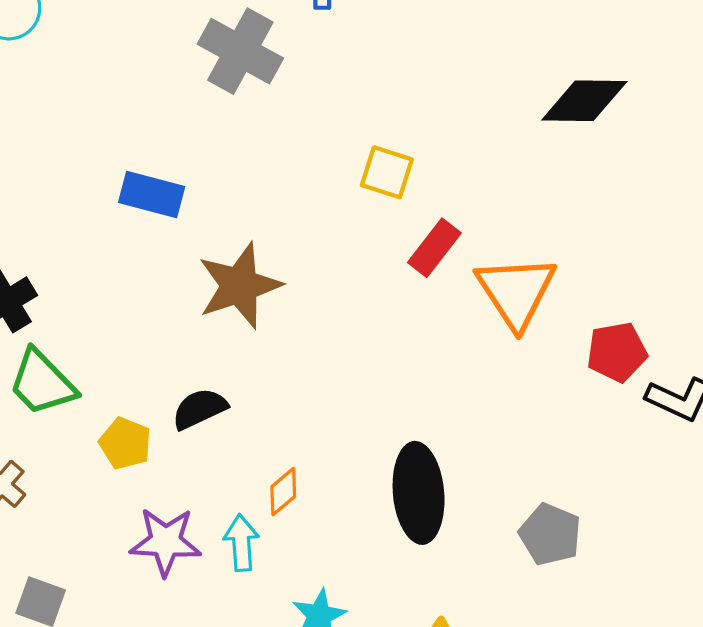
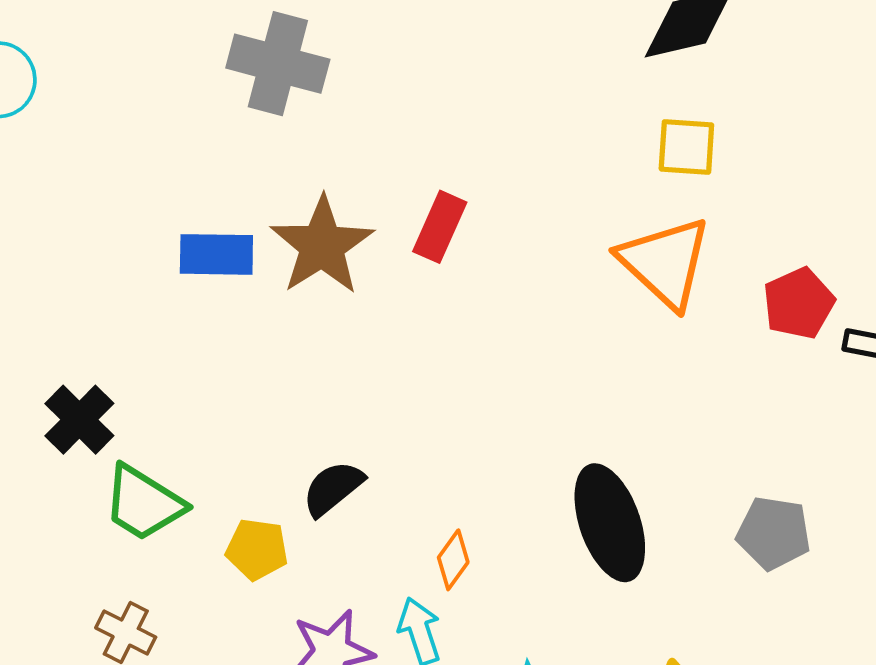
yellow square: (387, 172) -> (686, 147), moved
red rectangle: (434, 248) -> (440, 227), moved
brown star: (239, 286) -> (322, 246), moved

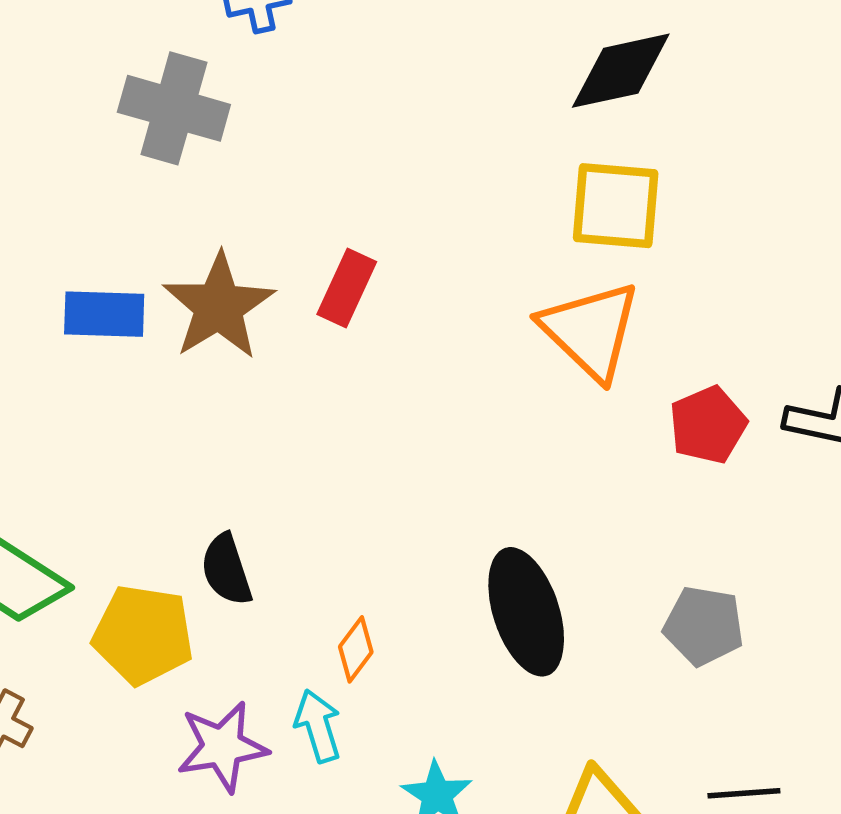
yellow square: (686, 147) -> (616, 206), size x1.4
red pentagon: (799, 303) -> (708, 425), moved
black semicircle: (333, 488) -> (226, 570), turned -70
yellow pentagon: (257, 549) -> (143, 635), size x1.5

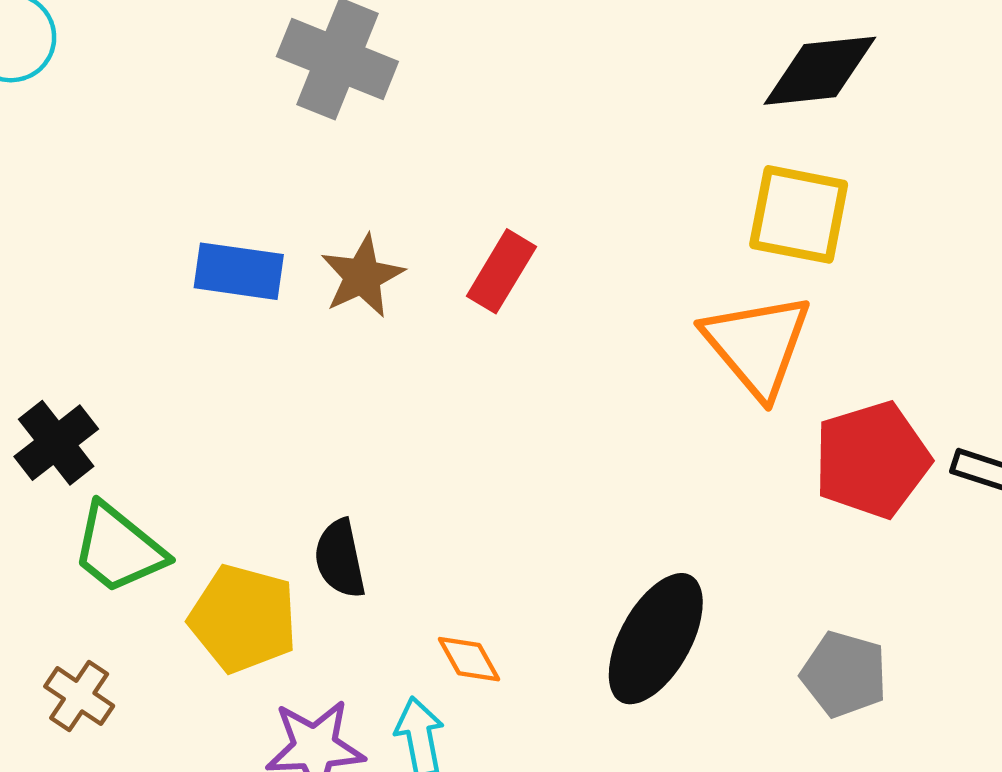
brown star: (219, 306) -> (362, 276), size x0.7
red pentagon: (708, 425) -> (872, 460), size x1.4
black ellipse: (526, 612) -> (656, 639), turned 41
orange diamond: (356, 649) -> (469, 659), turned -72

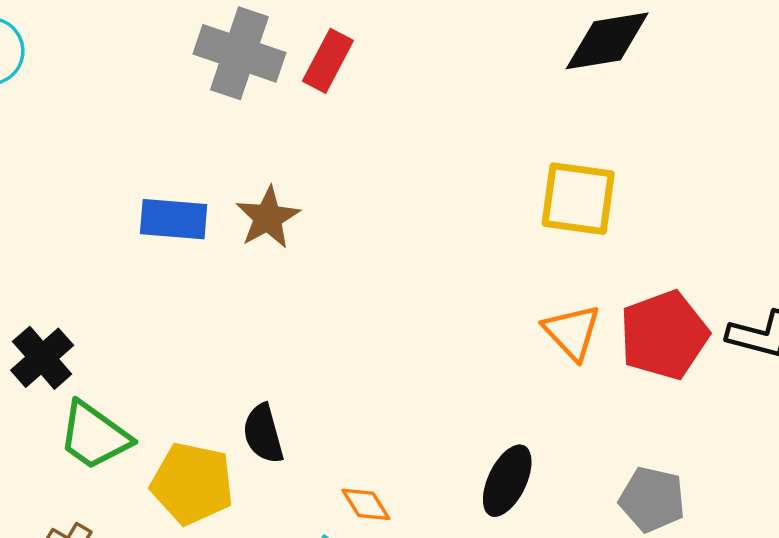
yellow square: (799, 214) -> (578, 199), moved
red rectangle: (501, 271) -> (328, 61), moved
orange triangle: (757, 345) -> (572, 332), moved, size x0.7
black ellipse: (656, 639) -> (507, 481), size x0.7

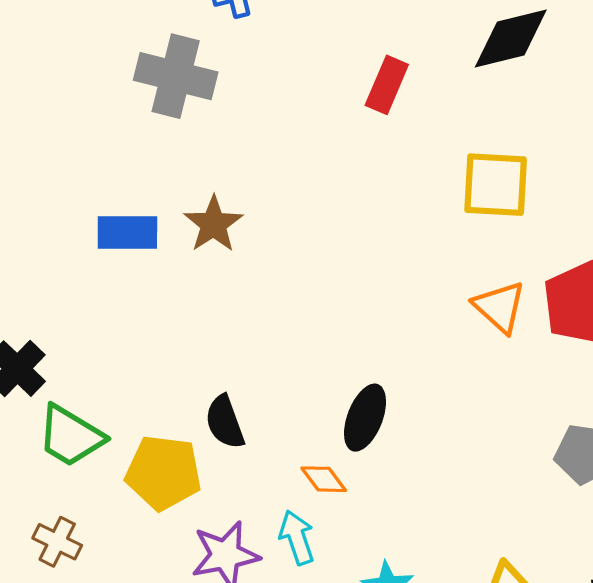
red rectangle: (328, 61) -> (387, 85), moved
black ellipse: (507, 481) -> (365, 418), moved

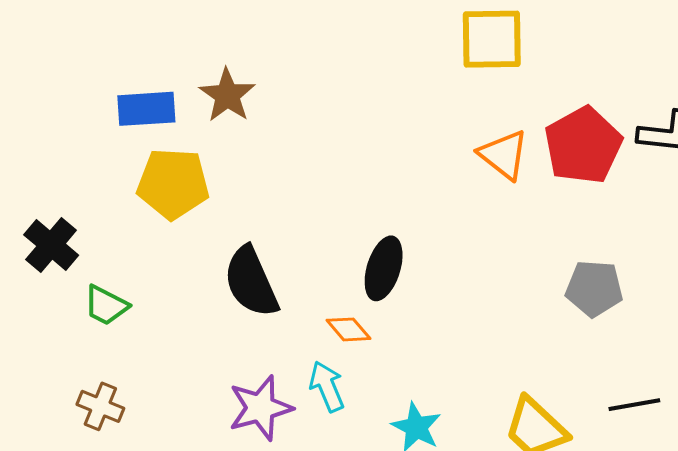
black semicircle: (225, 422) -> (251, 282), size x1.4
green trapezoid: (71, 436) -> (106, 305), size x0.7
yellow pentagon: (163, 473) -> (173, 184), moved

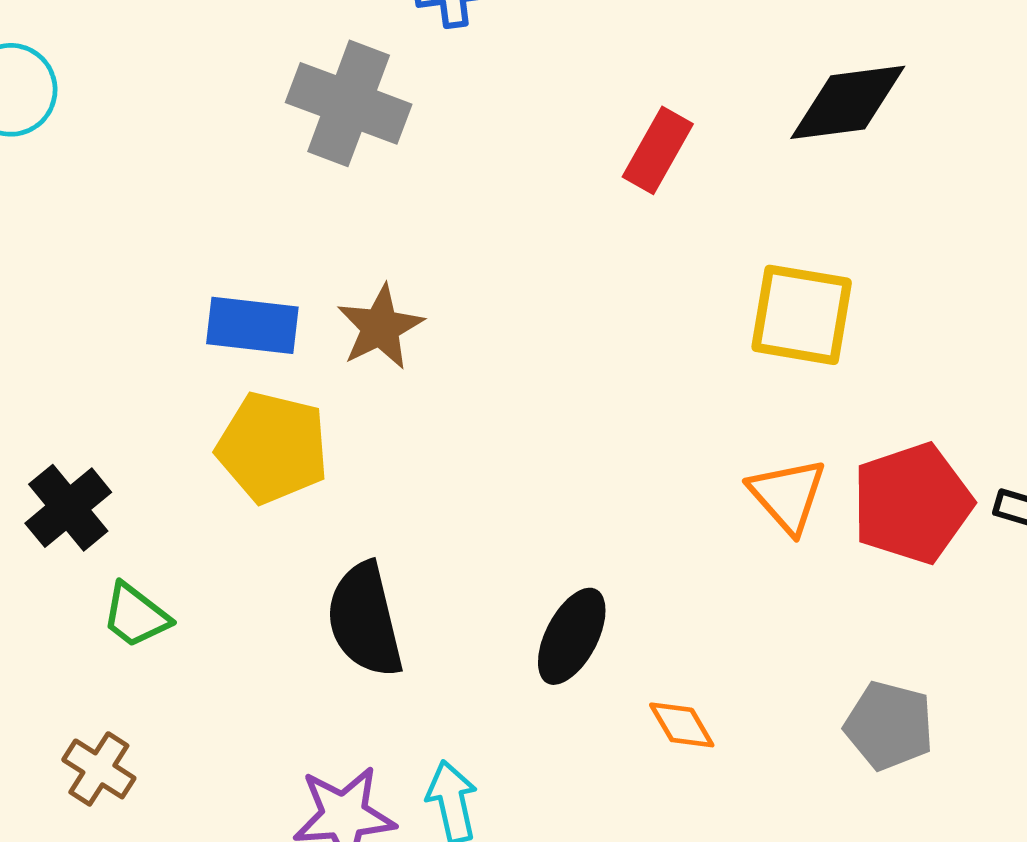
orange diamond: (349, 329) -> (682, 725), moved

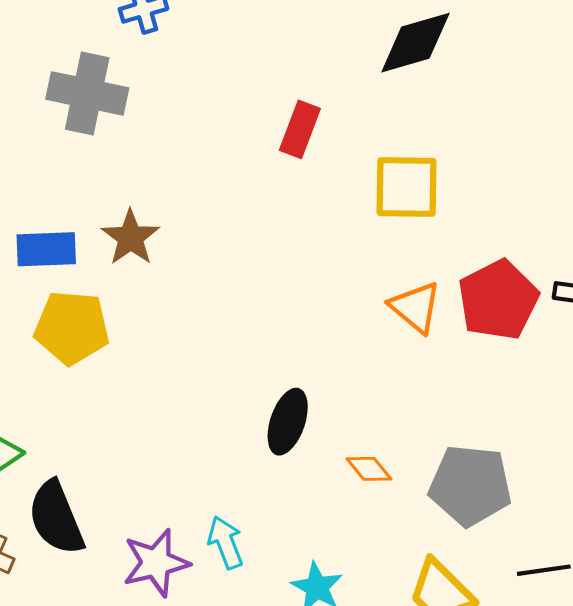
red rectangle: (658, 150) -> (300, 129), moved
black semicircle: (365, 620) -> (56, 518), moved
gray pentagon: (889, 726) -> (470, 485), moved, size x1.4

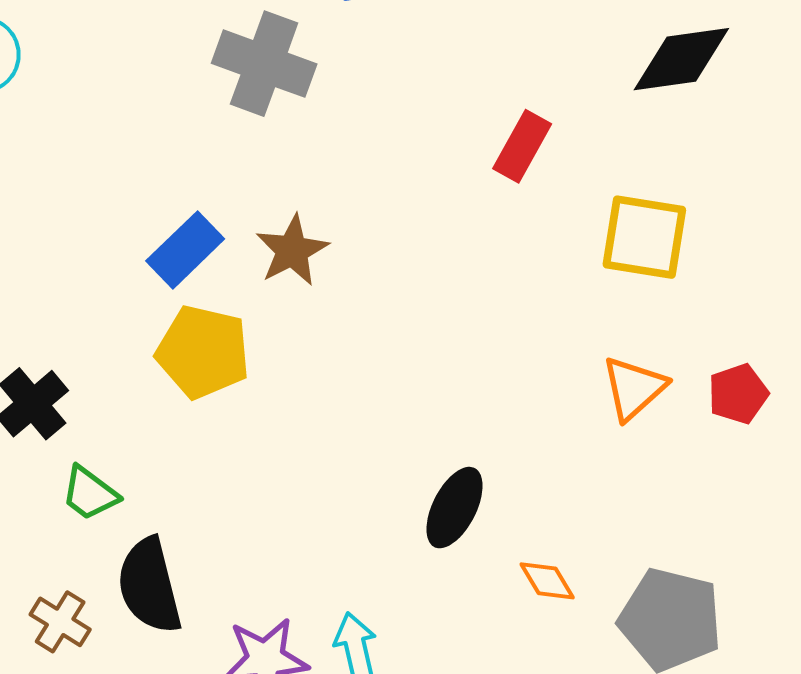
blue rectangle: (46, 249) -> (185, 250), turned -50
red pentagon: (498, 300) -> (738, 394), size x0.6
orange triangle: (415, 307) -> (634, 388), turned 30

